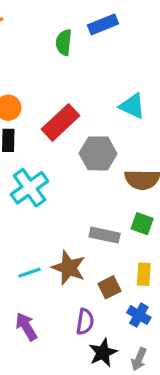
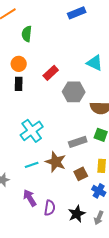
green semicircle: (64, 42) -> (27, 34), moved
red rectangle: (61, 122) -> (51, 73), size x0.7
cyan cross: (29, 188) -> (32, 131), moved
gray rectangle: (105, 235) -> (78, 142), turned -30
purple semicircle: (85, 322) -> (50, 208), moved

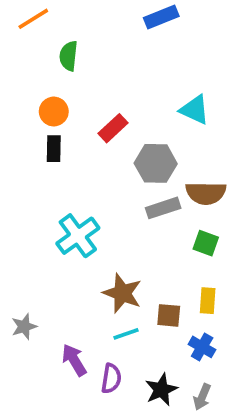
gray rectangle: (78, 142) -> (163, 208), moved
cyan line: (32, 165) -> (126, 334), moved
brown square: (81, 174) -> (169, 315), turned 32

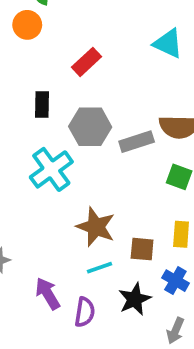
orange circle: (54, 112) -> (27, 25), moved
black rectangle: (54, 149) -> (42, 105), moved
gray hexagon: (156, 163) -> (90, 127), moved
black star: (161, 390) -> (135, 299), moved

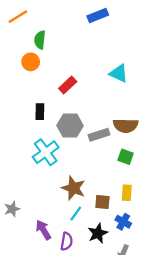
cyan line: (99, 268) -> (76, 214), turned -35

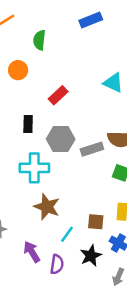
green semicircle: (40, 40) -> (39, 40), moved
cyan cross: (46, 152) -> (34, 168), turned 36
brown star: (73, 188) -> (47, 207), moved

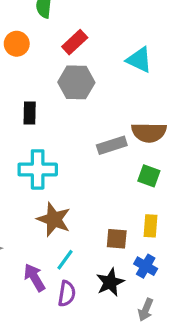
red rectangle: (58, 95) -> (75, 42), moved
gray hexagon: (61, 139) -> (76, 82), moved
cyan line: (67, 234) -> (65, 260), moved

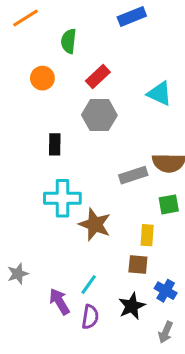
green square: (149, 176) -> (169, 204), turned -30
brown star: (54, 219) -> (95, 224), moved
yellow rectangle: (150, 226) -> (147, 235), moved

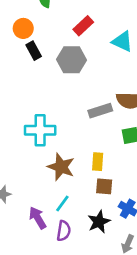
red rectangle: (98, 77) -> (83, 26), moved
black rectangle: (55, 144) -> (34, 51), moved, turned -30
brown star: (95, 224) -> (61, 167), moved
yellow rectangle: (147, 235) -> (98, 162), moved

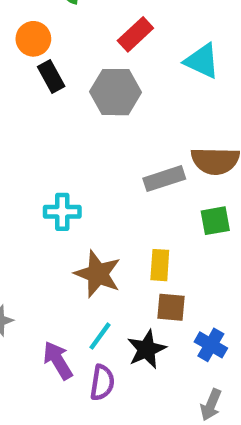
cyan cross: (40, 130) -> (62, 212), size x0.7
black star: (99, 222) -> (147, 349), moved

